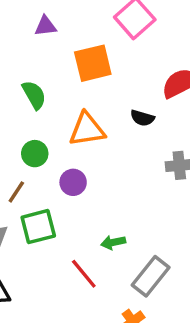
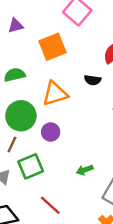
green semicircle: (34, 95) -> (15, 75), turned -65
green circle: (35, 154) -> (21, 116), size x1.6
red line: (84, 274) -> (50, 205), moved

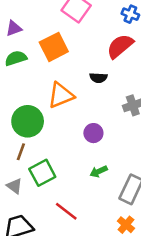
green semicircle: (15, 75) -> (16, 58), moved
purple circle: (51, 132) -> (93, 133), moved

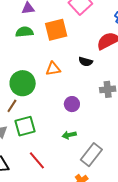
orange triangle: (61, 95) -> (53, 69), size x0.7

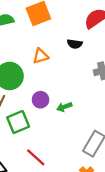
purple circle: (72, 104) -> (41, 100), moved
green arrow: (69, 135) -> (64, 107), moved

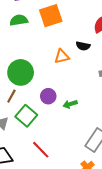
orange triangle: (41, 56) -> (62, 56), moved
green square: (18, 122) -> (26, 116), turned -30

